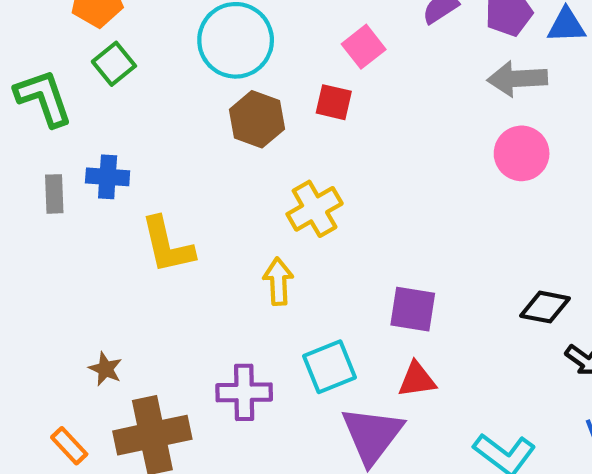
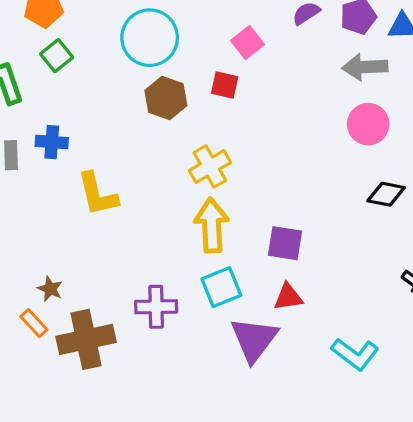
yellow arrow: (278, 281) -> (212, 225), moved, size x1.5
black diamond: (545, 307) -> (386, 194), moved
orange rectangle: (69, 446) -> (34, 323), moved

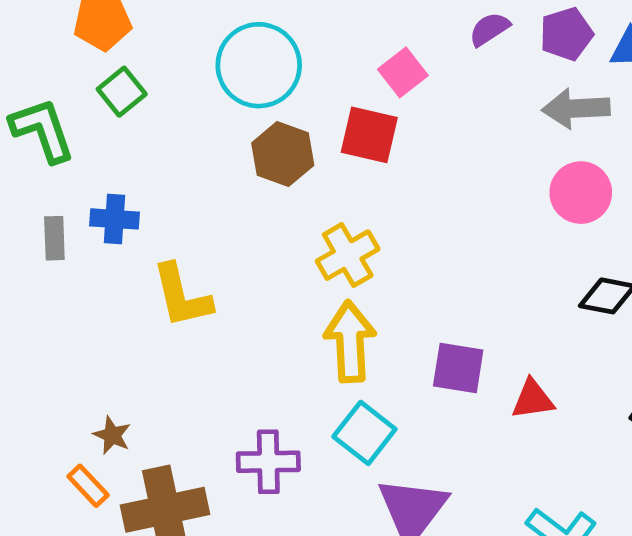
red square: (225, 85) -> (369, 135), size x1.4
cyan square: (221, 287) -> (364, 433), turned -30
red triangle: (288, 297) -> (533, 399), moved

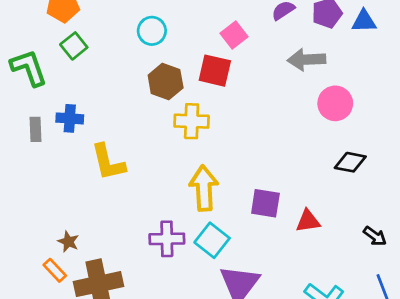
cyan circle: (259, 65) -> (152, 31), size x0.6
gray arrow: (576, 108) -> (306, 60), moved
yellow cross: (348, 255) -> (192, 121), moved, turned 32
purple cross: (268, 462) -> (167, 239), moved

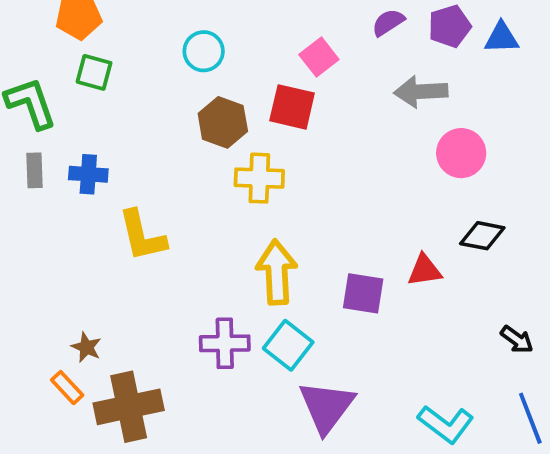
green square: (74, 46) -> (94, 72), turned -36
gray rectangle: (36, 129) -> (35, 170), moved
red triangle: (308, 221) -> (425, 270), moved

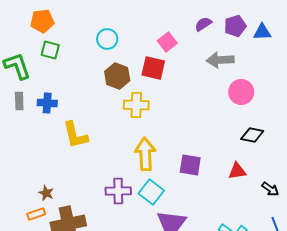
red triangle: (425, 270) -> (237, 171), moved
orange rectangle: (67, 388) -> (36, 214), turned -66

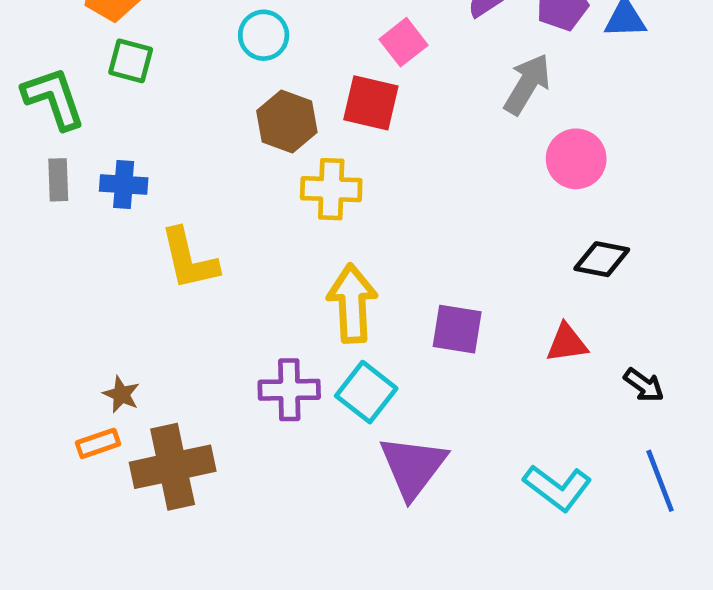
gray arrow: (220, 60) -> (527, 84), turned 124

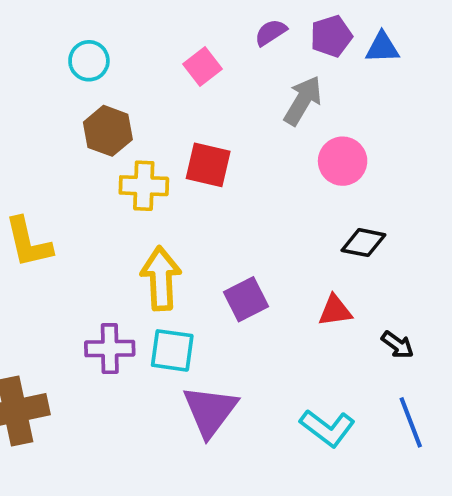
red square: (371, 103) -> (208, 165), moved
purple square: (457, 329) -> (246, 299), turned -36
cyan square: (366, 392) -> (172, 350), turned -30

